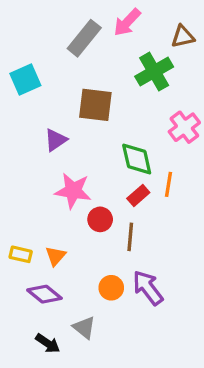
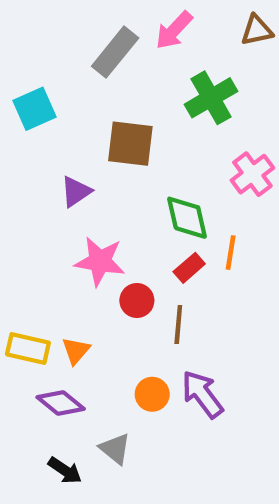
brown triangle: (183, 37) -> (257, 30), moved
yellow rectangle: (21, 254) -> (28, 348), size x1.4

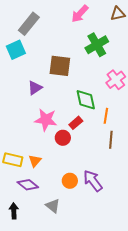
gray rectangle: (115, 52) -> (29, 24), moved
red rectangle: (189, 268) -> (76, 123), moved
brown line: (178, 324) -> (111, 140), moved
black arrow: (65, 471) -> (14, 211), moved, turned -126

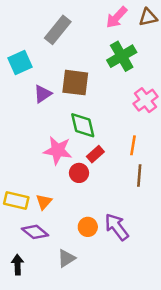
pink arrow: (80, 14) -> (117, 17), moved
gray rectangle: (29, 24) -> (58, 30), moved
purple triangle: (35, 88) -> (43, 94), moved
green diamond: (86, 100) -> (83, 125), moved
gray triangle: (53, 206) -> (66, 258), turned 49

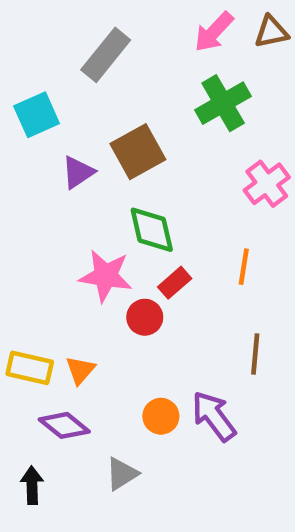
brown square: (75, 83) -> (138, 152), turned -36
brown line: (139, 175) -> (255, 354), moved

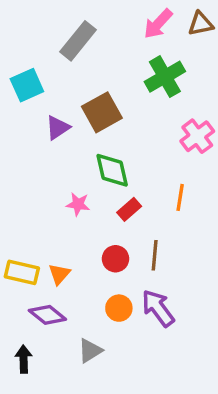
pink star: (106, 276) -> (78, 204), size x0.6
red circle: (145, 317) -> (115, 259), moved
brown line: (255, 354) -> (155, 255), moved

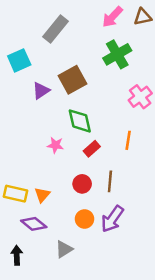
purple arrow: (158, 308) -> (112, 219), turned -108

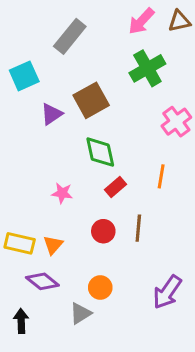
pink star: (55, 145) -> (62, 193), moved
orange circle: (85, 219) -> (100, 288), moved
purple arrow: (112, 219) -> (167, 292), moved

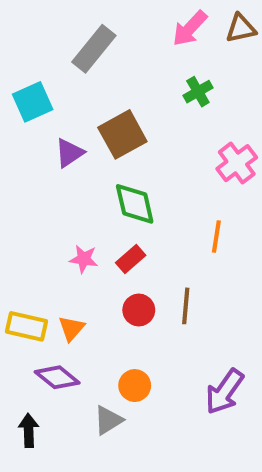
green cross: (147, 68) -> (198, 92), size x0.6
red rectangle: (115, 187) -> (131, 259), moved

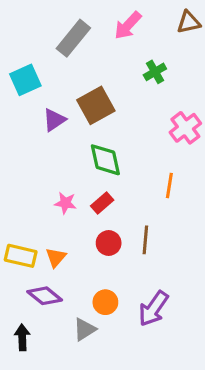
pink arrow: (190, 28) -> (128, 25), moved
purple arrow: (224, 392) -> (153, 309), moved

